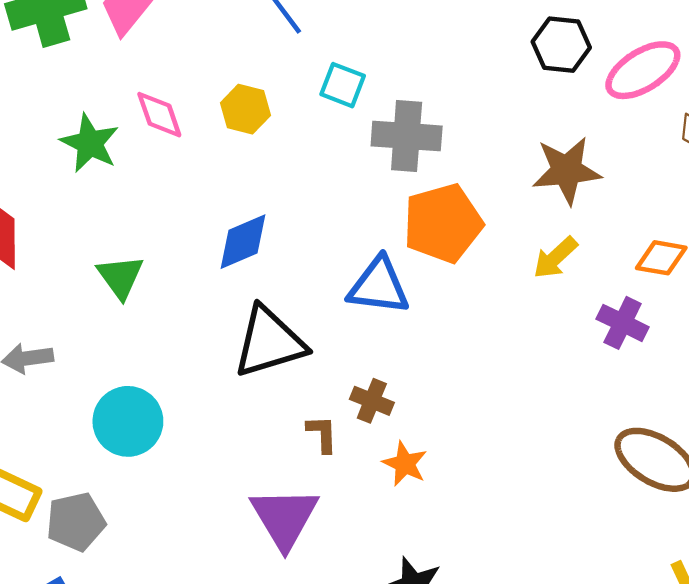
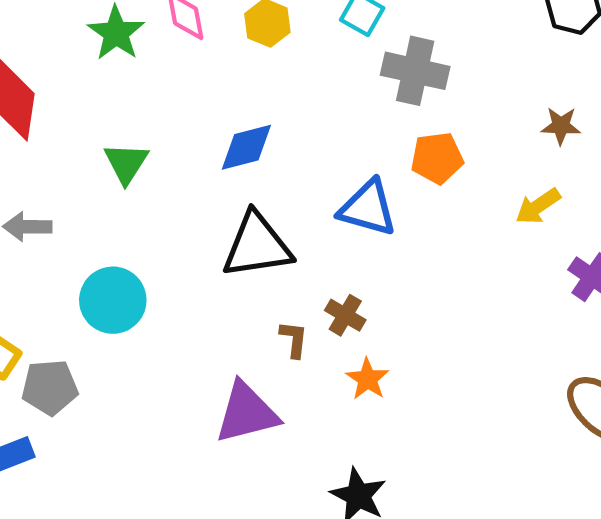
brown star: (567, 170) -> (561, 126), size x0.6
orange pentagon: (443, 223) -> (437, 158), size x0.7
purple triangle: (284, 518) -> (247, 413), turned 38

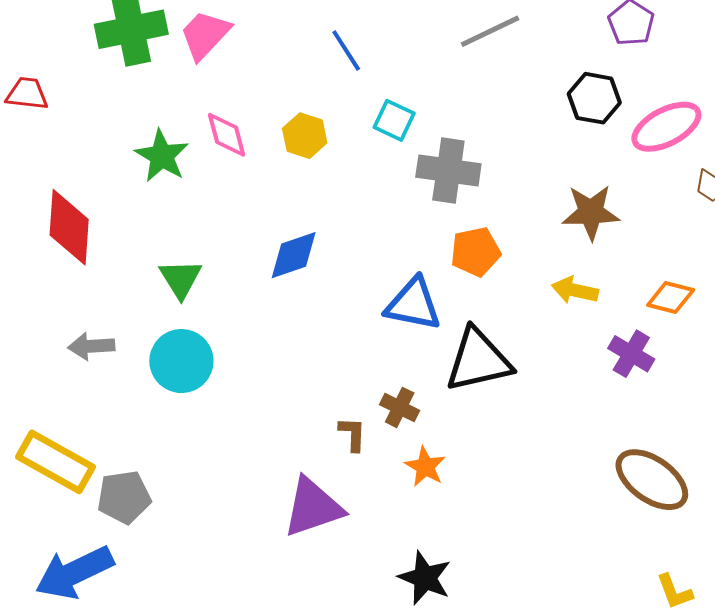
brown star: (561, 126) -> (591, 212), size x1.5
yellow arrow: (538, 206) -> (575, 290), turned 51
black triangle: (257, 246) -> (478, 360), moved
cyan circle: (113, 300) -> (181, 361), moved

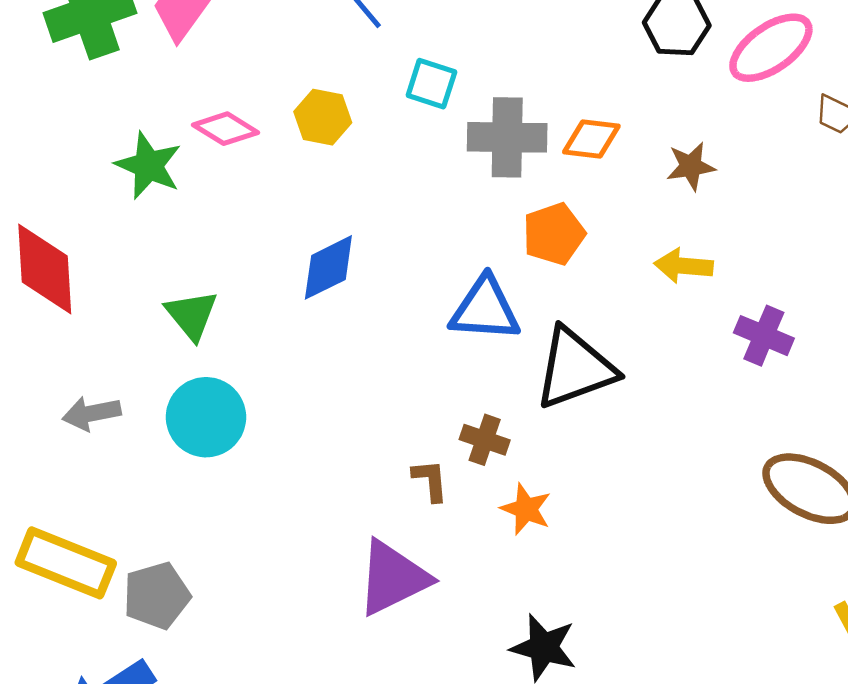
pink diamond: (227, 135) -> (226, 129), turned -36
brown star: (591, 212) -> (691, 166), size x0.7
orange diamond: (671, 298) -> (591, 139), moved

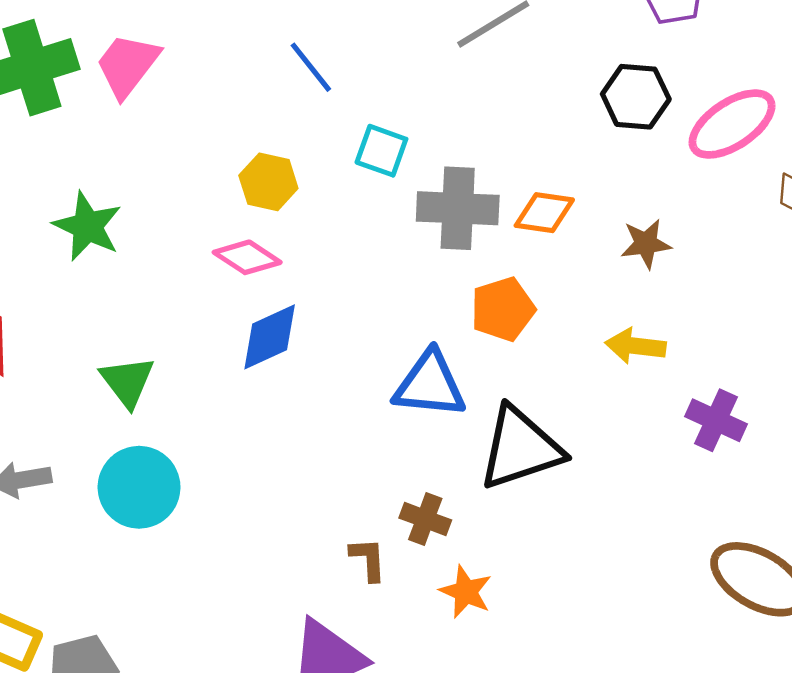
pink diamond: (226, 129) -> (247, 257), moved

